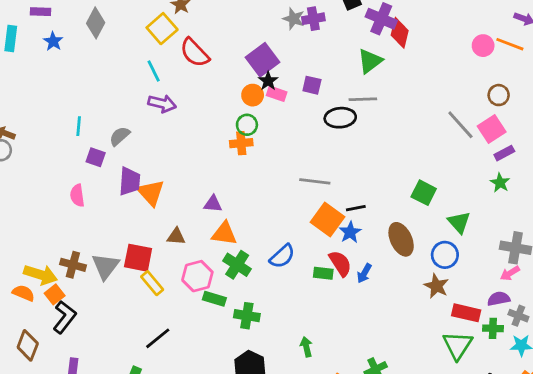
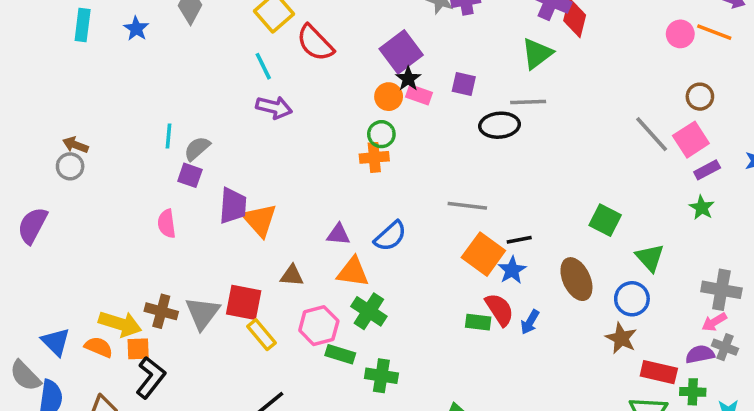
gray semicircle: (120, 136) -> (197, 148), moved
blue semicircle: (282, 256) -> (390, 236), moved
orange square: (55, 294) -> (138, 349), turned 36
gray cross: (518, 316) -> (725, 347), moved

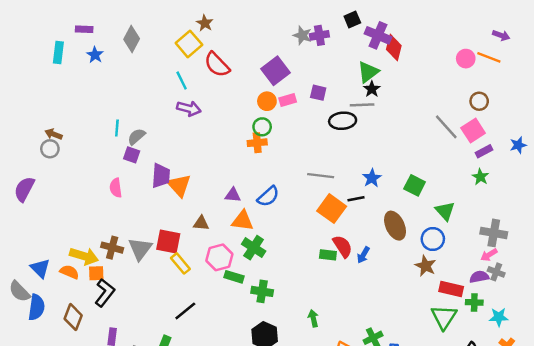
black star: (408, 79) -> (372, 89), moved
pink rectangle: (419, 95) -> (288, 100), turned -35
blue star: (512, 270) -> (372, 178), moved

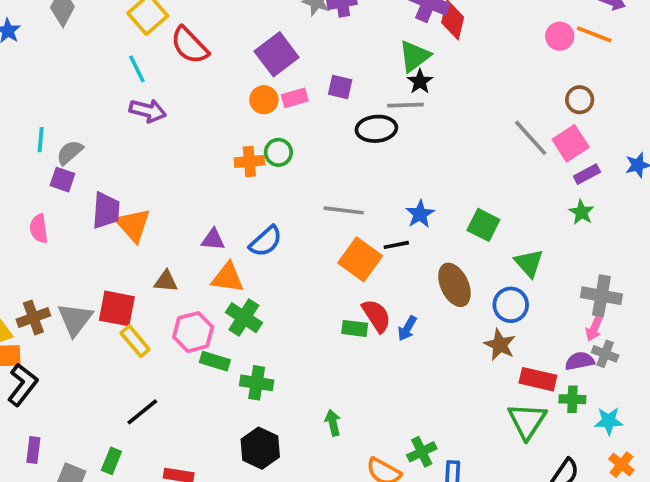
green circle: (262, 127) -> (278, 152), moved
brown cross: (112, 248) -> (33, 318), turned -35
pink arrow: (489, 255) -> (594, 328), turned -35

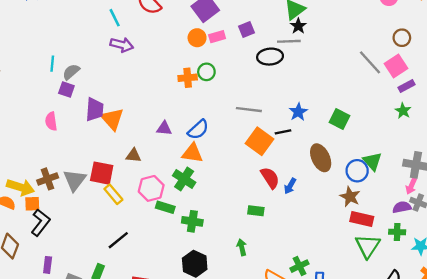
purple square: (340, 87) -> (246, 29), turned -35
green triangle: (529, 263) -> (372, 161), moved
orange triangle: (228, 278) -> (192, 153), moved
green rectangle: (355, 328) -> (256, 211), moved
red rectangle: (538, 379) -> (362, 219), moved

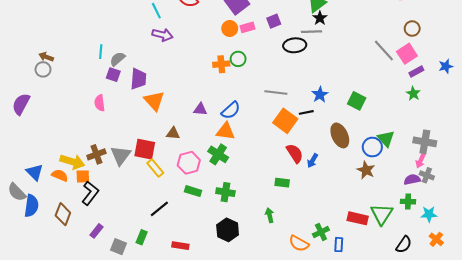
purple trapezoid: (95, 110) -> (138, 79), moved
green rectangle: (165, 207) -> (193, 191), moved
red rectangle: (362, 219) -> (358, 218), moved
purple rectangle: (48, 265) -> (96, 231), turned 32

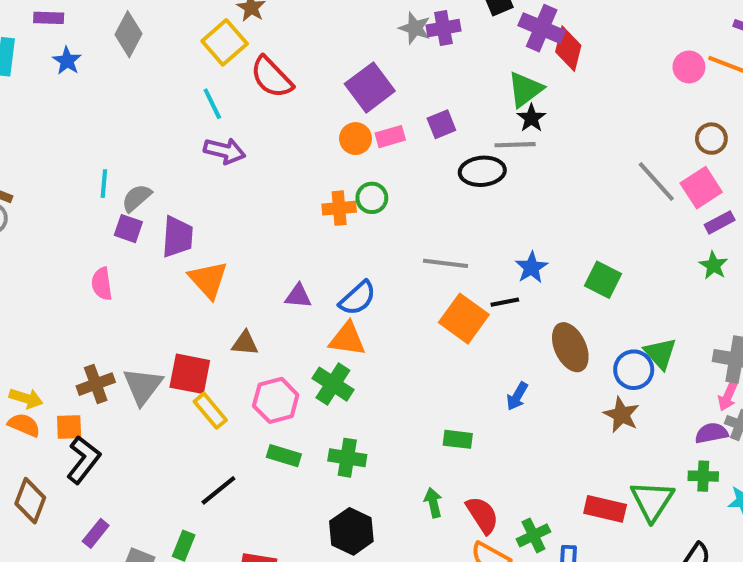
red semicircle: (295, 153) -> (482, 515), moved
yellow arrow: (72, 162) -> (26, 398), moved, size x0.7

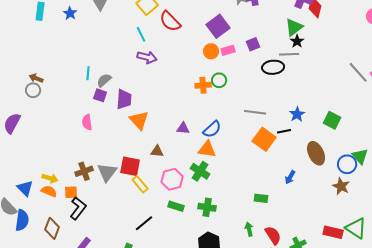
green triangle: (652, 501) -> (356, 228), turned -30

